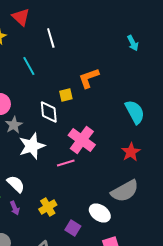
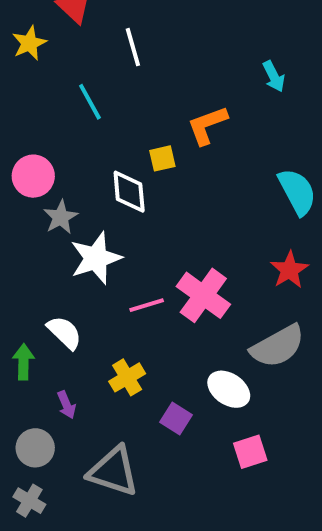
cyan arrow: (133, 43) -> (274, 76), moved
pink cross: (82, 140) -> (203, 295), moved
pink line: (66, 163) -> (147, 305), moved
purple arrow: (15, 208) -> (66, 405), moved

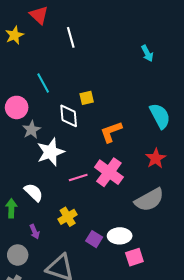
cyan line: (90, 102) -> (43, 83), moved
orange L-shape: (207, 125) -> (111, 132), moved
white ellipse: (229, 389) -> (120, 236), moved, turned -35

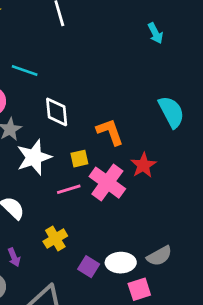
cyan line: (43, 83) -> (25, 71), turned -42
yellow square: (87, 98) -> (79, 159), moved
orange L-shape: (111, 132) -> (110, 132), turned 90
red star: (156, 158) -> (143, 165), moved
gray semicircle: (149, 200) -> (159, 256), moved, size x0.7

